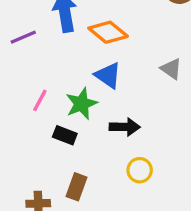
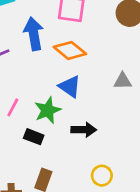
gray triangle: (171, 69) -> (123, 81), turned -36
yellow circle: (140, 170) -> (102, 176), moved

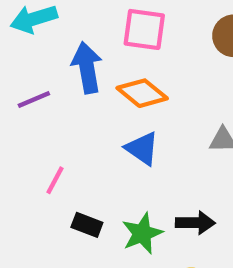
green star: (48, 110) -> (142, 233), moved
black arrow: (84, 130) -> (195, 223), moved

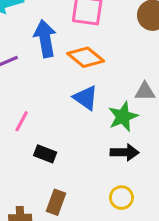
green star: (142, 233) -> (123, 117), moved

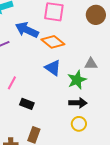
blue arrow: (45, 39) -> (27, 30), turned -55
yellow circle: (121, 198) -> (79, 124), moved

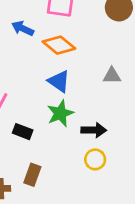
blue arrow: (27, 30) -> (23, 28), size x0.7
green star: (77, 80) -> (60, 113), moved

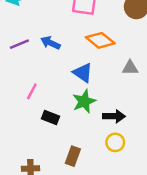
blue arrow: (23, 28) -> (50, 43), moved
orange diamond: (59, 45) -> (100, 40), moved
brown rectangle: (32, 175) -> (73, 156), moved

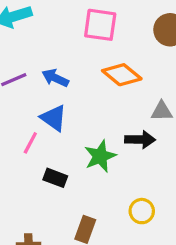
blue triangle: (83, 73) -> (54, 118), moved
black arrow: (114, 116) -> (140, 140), moved

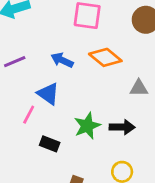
blue arrow: (55, 78) -> (62, 60), moved
black arrow: (140, 140) -> (122, 127), moved

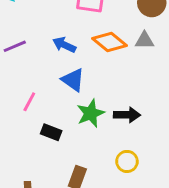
gray triangle: (139, 88) -> (144, 40), moved
blue triangle: (48, 94) -> (73, 80), moved

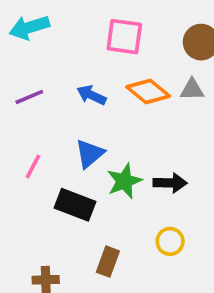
blue triangle: (73, 80) -> (90, 154), moved, turned 45
pink line: (29, 102) -> (33, 166), moved
black rectangle: (51, 132) -> (75, 205), size x1.5

